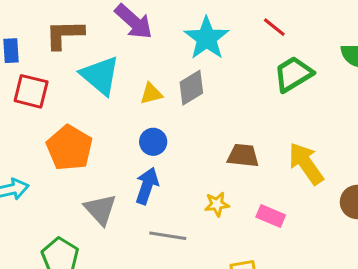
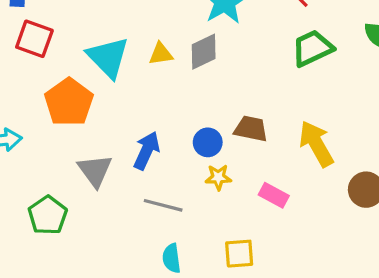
cyan triangle: (100, 75) -> (108, 57), moved
blue circle: (153, 142) -> (208, 142), moved

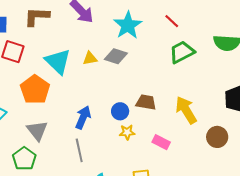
gray diamond: (204, 52) -> (116, 56), turned 45
gray triangle: (95, 171) -> (37, 131), moved
gray line: (163, 205) -> (79, 150), moved, turned 65

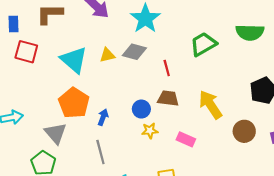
red line: (172, 21) -> (167, 68), moved, turned 35
orange pentagon: (35, 90) -> (74, 103), moved
blue arrow: (83, 117) -> (103, 117), size x0.7

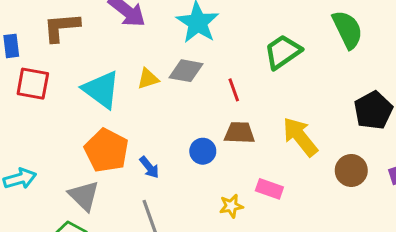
green semicircle: (250, 32) -> (347, 30), turned -112
blue arrow: (103, 117) -> (149, 167), turned 126
yellow star: (150, 131) -> (231, 206), moved

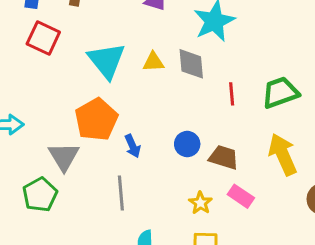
green trapezoid: (283, 52) -> (280, 92), moved
gray diamond: (186, 71) -> (191, 64), turned 60
brown trapezoid: (239, 133) -> (224, 157), moved
yellow star: (231, 206) -> (200, 203), turned 30

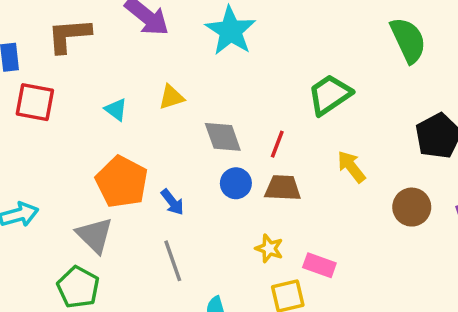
cyan triangle: (107, 61) -> (116, 110), size x0.5
gray diamond: (191, 64) -> (223, 137), moved
red line: (232, 94) -> (277, 144), moved, turned 40
yellow arrow: (283, 154) -> (351, 167), size x0.7
pink rectangle: (241, 196) -> (319, 265), moved

